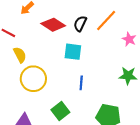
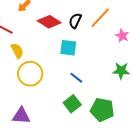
blue line: (81, 83) -> (76, 78), turned -56
green square: (60, 111) -> (72, 104), moved

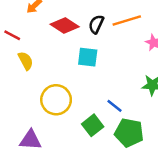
orange line: (100, 18) -> (127, 21), turned 30
yellow circle: (30, 74) -> (56, 100), moved
blue line: (76, 78) -> (115, 106), moved

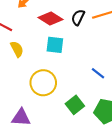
cyan square: (88, 57) -> (55, 45), moved
blue line: (115, 106) -> (98, 73), moved

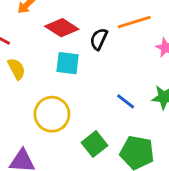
black semicircle: (78, 17) -> (99, 39), moved

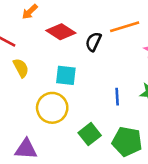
cyan square: (68, 63) -> (66, 75), moved
blue line: (126, 101) -> (117, 97), turned 49

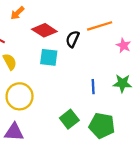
cyan square: (66, 75) -> (49, 57), moved
yellow circle: (52, 108) -> (20, 96), moved

